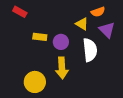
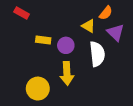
orange semicircle: (98, 12) -> (106, 13), turned -32

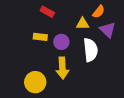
red rectangle: (22, 13) -> (47, 12), moved
yellow triangle: (89, 26) -> (83, 24), turned -32

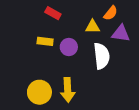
purple triangle: (108, 30) -> (121, 33), turned -36
yellow arrow: (62, 68) -> (68, 90), moved

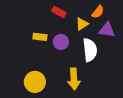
red rectangle: (53, 13) -> (59, 12), moved
yellow triangle: (93, 27) -> (82, 24), turned -32
yellow arrow: (68, 90) -> (74, 79), moved

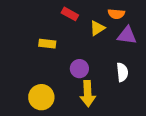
orange semicircle: (98, 12) -> (116, 14), turned 56
purple circle: (61, 42) -> (79, 69), moved
white semicircle: (90, 50) -> (122, 72), moved, size x0.7

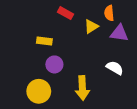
orange semicircle: (116, 14) -> (109, 13), turned 80
purple circle: (79, 69) -> (54, 64), moved
white semicircle: (122, 72) -> (115, 68), turned -54

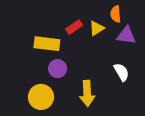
red rectangle: (66, 13) -> (74, 27), moved, turned -64
yellow rectangle: (44, 41) -> (47, 44), size x1.5
white semicircle: (115, 68) -> (122, 72), turned 30

